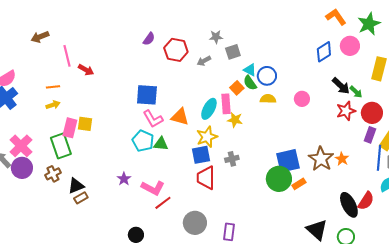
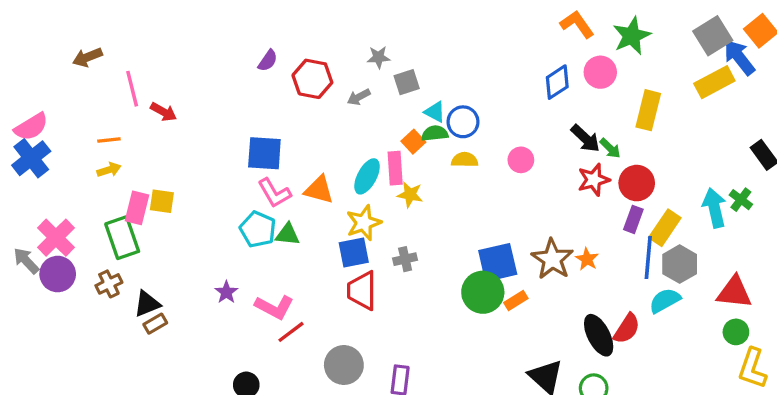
green semicircle: (250, 83) -> (435, 133), turned 119

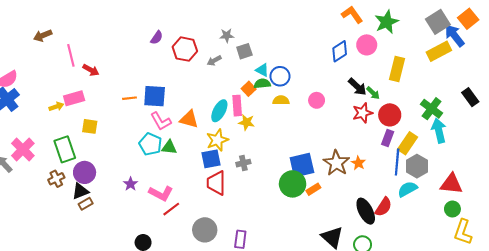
orange line: (109, 140) -> (129, 98), moved
green cross: (741, 200) -> (432, 109), moved, size x1.5
pink rectangle: (137, 208) -> (74, 98), moved, turned 60
purple circle: (58, 274) -> (85, 172), moved

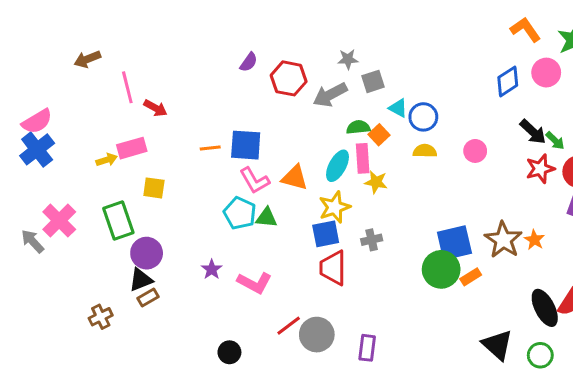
gray arrow: (214, 61) -> (330, 95), size x1.6
green semicircle: (262, 84) -> (358, 127), moved
brown cross: (56, 179) -> (101, 317), moved
red line: (171, 209) -> (289, 326), moved

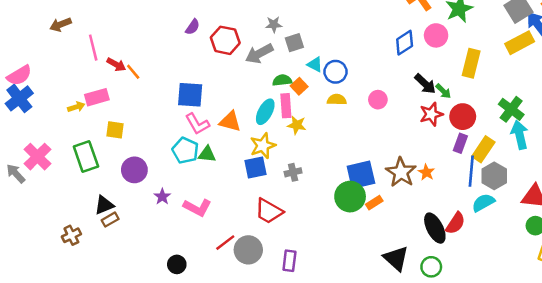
orange line: (210, 148) -> (133, 72), moved, turned 56
purple circle: (147, 253) -> (134, 170), moved
red trapezoid: (333, 268) -> (269, 211), moved, turned -60

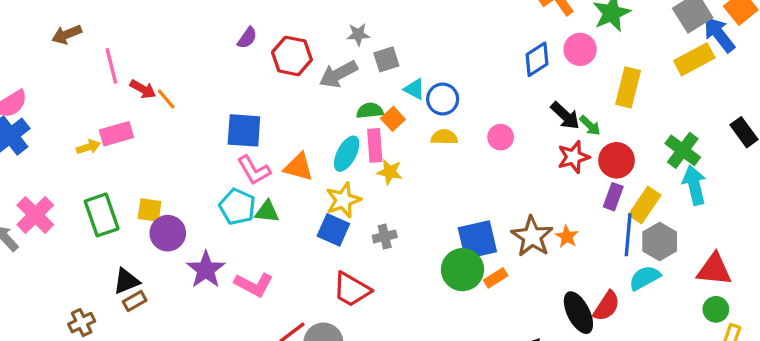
yellow square: (115, 130) -> (150, 210), moved
blue square: (256, 167) -> (333, 230), turned 35
purple star: (162, 197) -> (206, 270), size x1.6

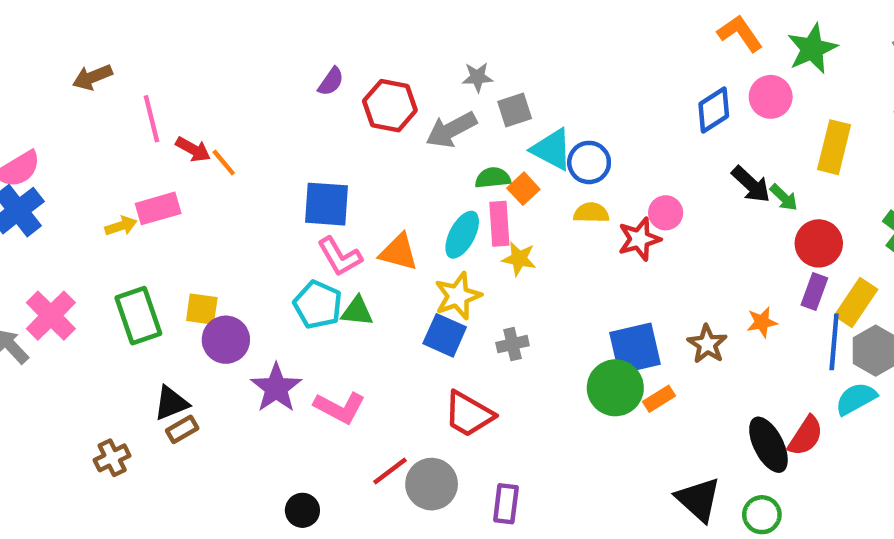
cyan triangle: (414, 89) -> (552, 149), size x1.5
red star: (573, 157) -> (639, 239), moved
brown star: (532, 236) -> (707, 344), size x0.7
orange star: (567, 236) -> (762, 322), moved, turned 30

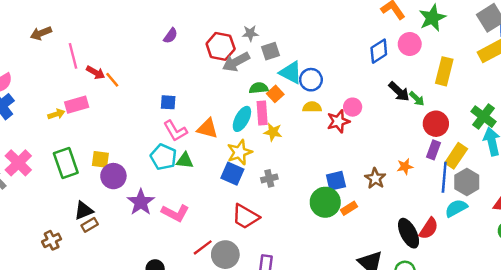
red hexagon: (390, 106) -> (221, 46), moved
blue square: (327, 204) -> (168, 102), size x0.6
blue square: (635, 348) -> (336, 181), size x0.7

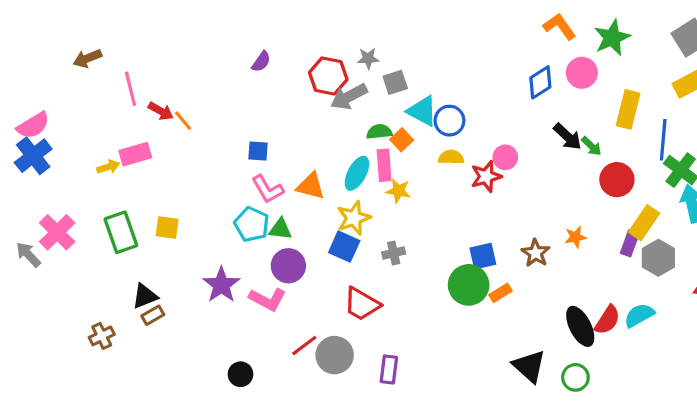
purple rectangle: (434, 150) -> (630, 243), moved
purple circle: (113, 176) -> (288, 266), moved
blue line: (444, 177) -> (663, 140), moved
cyan semicircle: (456, 208) -> (639, 315), moved

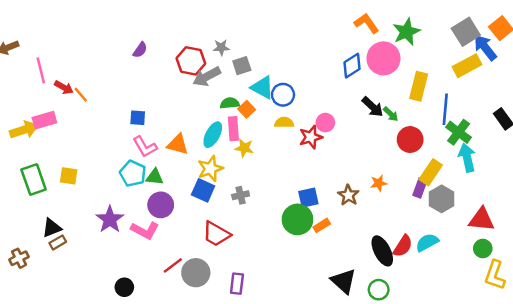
pink circle: (582, 73) -> (383, 58), size x1.4
yellow arrow: (108, 167) -> (24, 130), size x1.6

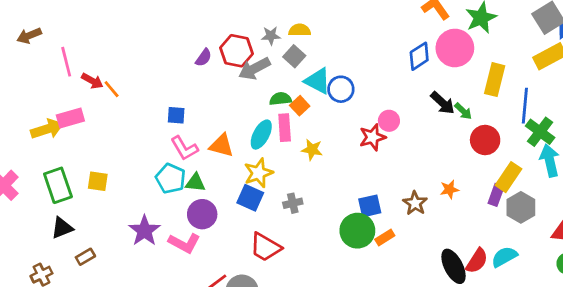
purple semicircle: (140, 50) -> (204, 58), moved
gray square: (242, 66) -> (294, 56), turned -30
yellow semicircle: (284, 123) -> (300, 30), moved
yellow star: (244, 148) -> (312, 150), moved
black triangle: (52, 228) -> (62, 228), moved

